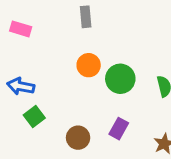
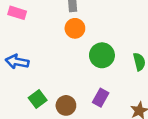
orange circle: (89, 65) -> (75, 28), moved
green square: (34, 117) -> (38, 99), moved

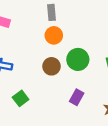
brown circle: (66, 105) -> (51, 66), moved

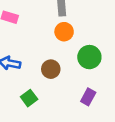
brown circle: (51, 66) -> (51, 69), moved

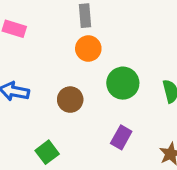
green square: (29, 98) -> (47, 152), moved

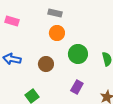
gray rectangle: (85, 16) -> (55, 13), turned -72

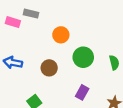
gray rectangle: (55, 13) -> (31, 14), moved

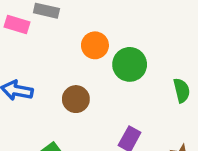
green circle: (83, 57) -> (130, 64), moved

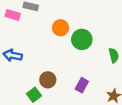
brown circle: (76, 99) -> (48, 80), moved

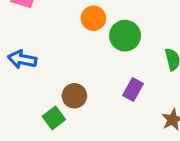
purple rectangle: (82, 85) -> (133, 89), moved

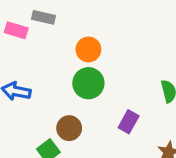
green circle: (125, 36) -> (88, 83), moved

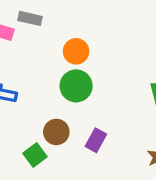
purple rectangle: (129, 122) -> (96, 140), moved

